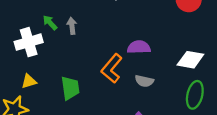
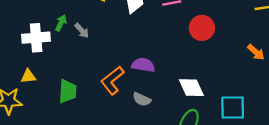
green arrow: (50, 23) -> (61, 23), turned 56
gray arrow: (72, 26) -> (82, 31), turned 133
white diamond: (190, 60) -> (191, 88), turned 44

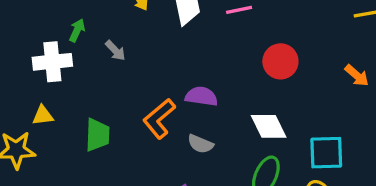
green arrow: (61, 23) -> (77, 30), moved
red circle: (202, 28) -> (280, 61), moved

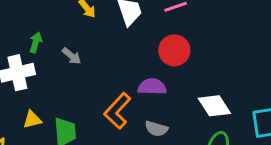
red circle: (280, 61) -> (174, 50), moved
yellow triangle: (43, 115) -> (32, 120), moved

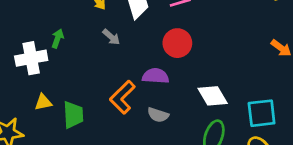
green arrow: (36, 42) -> (58, 39), moved
gray arrow: (71, 56) -> (111, 37), moved

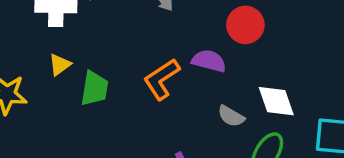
yellow triangle: (43, 102) -> (60, 65), turned -36
gray semicircle: (158, 115) -> (231, 116), moved

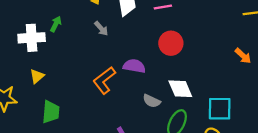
red circle: (245, 25) -> (171, 43), moved
green trapezoid: (94, 88) -> (51, 112), moved

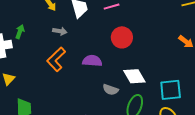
gray arrow: (101, 28) -> (60, 31), turned -32
orange L-shape: (104, 80) -> (56, 59), moved

